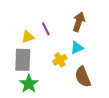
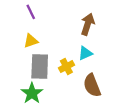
purple line: (46, 29) -> (31, 12), moved
gray rectangle: (23, 60) -> (40, 67), moved

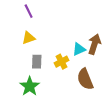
brown arrow: (88, 24) -> (94, 44), moved
gray rectangle: (40, 67) -> (37, 62), size x0.6

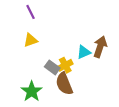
gray rectangle: (37, 62) -> (52, 67), moved, turned -56
brown semicircle: (85, 79) -> (64, 84), moved

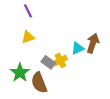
brown semicircle: (64, 84) -> (39, 83), moved
green star: (32, 91) -> (20, 73), moved

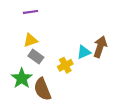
purple line: (28, 11) -> (30, 12), turned -72
gray rectangle: (48, 62) -> (36, 57), moved

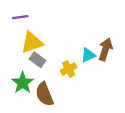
purple line: (30, 12) -> (20, 17), moved
yellow triangle: (30, 40) -> (32, 42), size x1.5

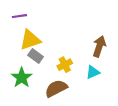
cyan triangle: (88, 55) -> (93, 72), moved
brown semicircle: (44, 94) -> (56, 88), moved, turned 85

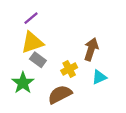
purple line: (19, 16) -> (31, 18), moved, turned -32
brown arrow: (99, 46) -> (91, 49), moved

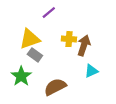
purple line: (31, 18) -> (49, 12), moved
yellow cross: (69, 69) -> (69, 39), moved, turned 32

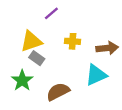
brown arrow: (84, 45) -> (107, 48), moved, turned 66
cyan triangle: (91, 71) -> (96, 75), size x1.5

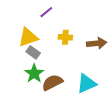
cyan triangle: (96, 75) -> (87, 83), moved
green star: (22, 80) -> (34, 73), moved

